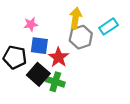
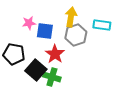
cyan rectangle: (109, 26) -> (102, 25), turned 42
blue square: (39, 46) -> (45, 31), moved

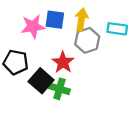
pink star: (29, 23) -> (33, 27), size x1.5
blue square: (45, 31) -> (55, 20), moved

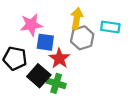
blue square: (55, 20) -> (45, 42), moved

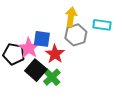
pink star: (31, 25) -> (29, 48), moved, turned -30
green cross: (56, 83) -> (52, 77), turned 30

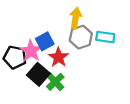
cyan rectangle: (102, 25) -> (105, 37), moved
blue square: (42, 39) -> (45, 41), turned -36

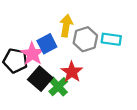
yellow arrow: (76, 18) -> (66, 26), moved
red star: (59, 57) -> (72, 72), moved

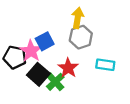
yellow arrow: (66, 26) -> (78, 18), moved
cyan rectangle: (111, 39) -> (105, 65), moved

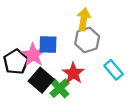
blue square: (45, 41) -> (48, 45), turned 30
black pentagon: (15, 57) -> (16, 62), turned 30
cyan rectangle: (105, 65) -> (114, 70), turned 42

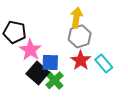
blue square: (48, 45) -> (50, 63), moved
black pentagon: (16, 62) -> (15, 32), moved, turned -30
red star: (73, 73) -> (81, 60), moved

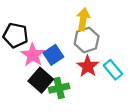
blue square: (50, 63) -> (53, 55), moved, turned -36
green cross: (54, 80) -> (59, 88), turned 30

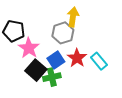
gray hexagon: (87, 40) -> (63, 33), moved
blue square: (53, 55) -> (56, 60), moved

